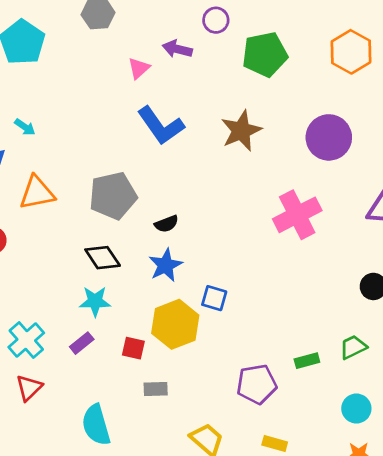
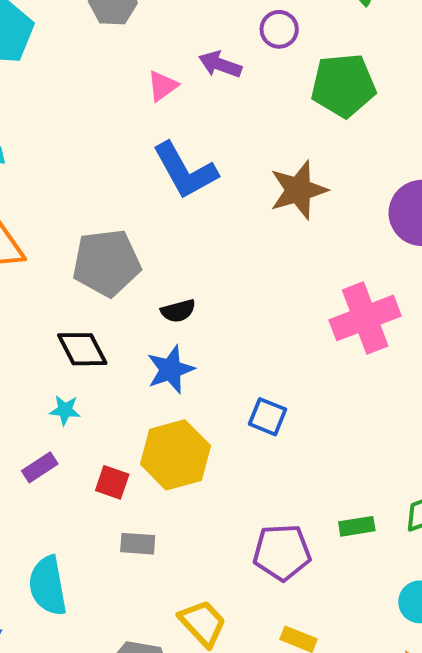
blue square: (214, 298) -> (267, 417), moved
cyan star: (95, 301) -> (65, 410), size x0.7

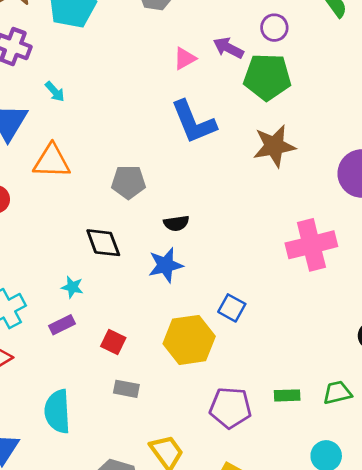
green pentagon: (343, 85) -> (267, 77), moved
gray pentagon: (107, 263) -> (128, 182), size x0.7
cyan star: (65, 410) -> (72, 287), moved
yellow hexagon: (175, 455) -> (189, 340), moved

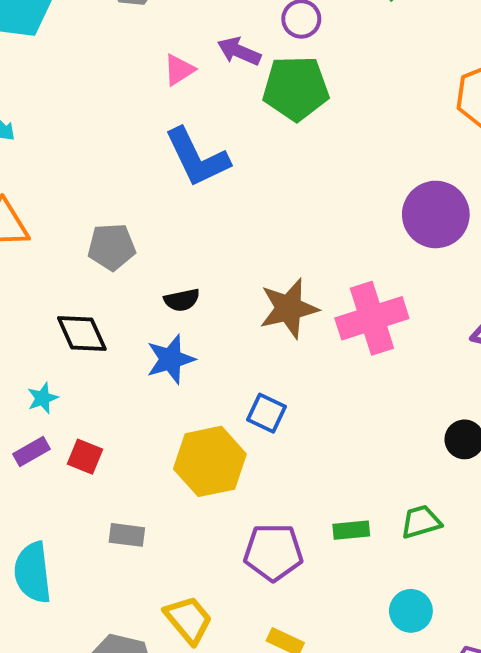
brown star: (274, 146) -> (289, 308), moved
cyan star: (72, 287) -> (43, 398), turned -30
red square: (113, 342) -> (85, 457), moved

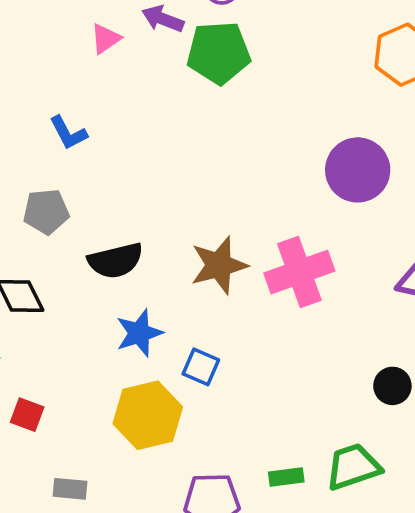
blue L-shape: (197, 157) -> (68, 133), moved, size x0.6
black semicircle: (182, 300) -> (115, 261), size x1.6
blue star: (171, 359) -> (139, 333), moved
green trapezoid: (421, 522) -> (353, 467), size x1.4

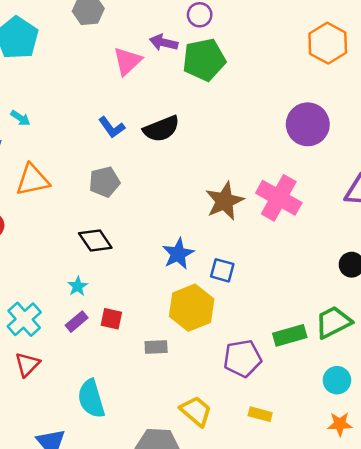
pink triangle: (106, 39) -> (127, 61), size x1.4
black semicircle: (115, 261) -> (161, 129), moved
pink cross: (299, 272) -> (279, 198), turned -33
green rectangle: (286, 477) -> (290, 335), size x1.4
gray rectangle: (70, 489) -> (156, 347), moved

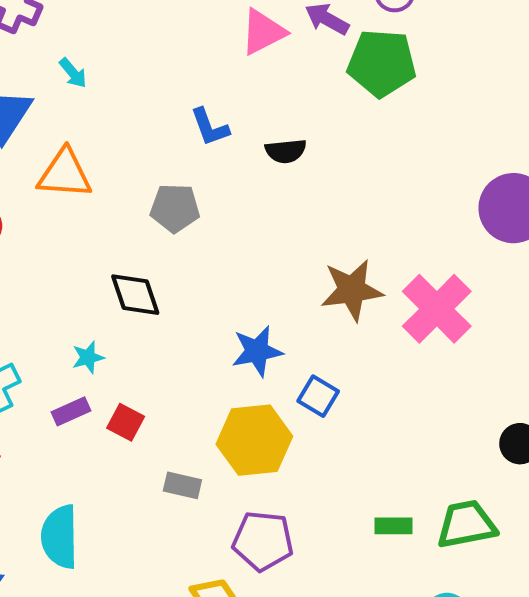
black semicircle: (161, 129) -> (286, 151), size x0.7
green rectangle: (290, 335) -> (394, 526), size x0.7
purple pentagon: (242, 358) -> (263, 541), moved

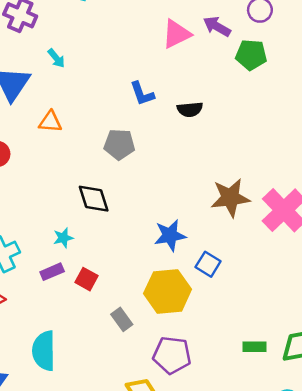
green pentagon: (382, 63) -> (251, 55), size x0.7
orange triangle: (65, 174) -> (50, 122), size x0.7
gray rectangle: (182, 485) -> (122, 319), turned 40

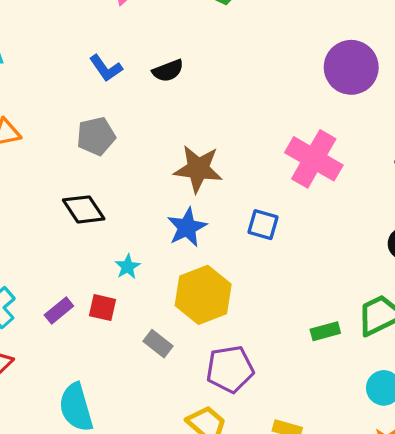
brown star: (230, 198) -> (198, 169), moved, turned 30
cyan star: (63, 238) -> (128, 267), moved
blue square: (208, 264) -> (263, 225), moved

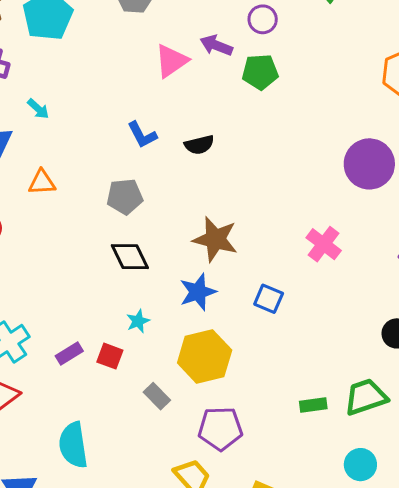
pink cross: (314, 159) -> (324, 244), size x0.7
black diamond: (84, 209) -> (130, 257), moved

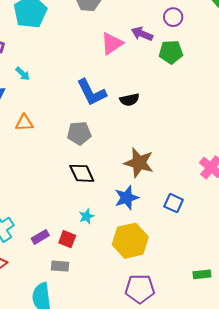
blue L-shape: (142, 135) -> (92, 92), size x1.5
gray rectangle: (157, 396) -> (60, 266), moved, turned -42

